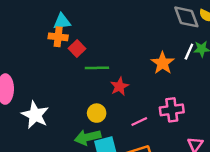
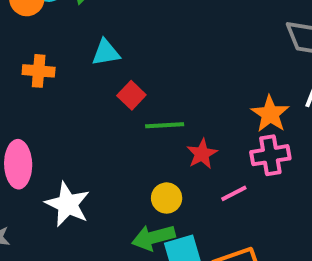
orange cross: (58, 37) -> (39, 71), moved
pink cross: (172, 110) -> (270, 155), moved
pink line: (139, 122) -> (234, 193), moved

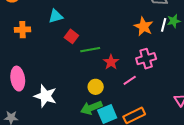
orange star: (270, 114) -> (144, 27), moved

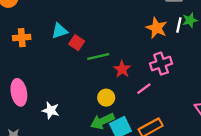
cyan triangle: (56, 16) -> (60, 31), moved
white star: (45, 96) -> (51, 110), size x0.7

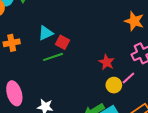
green line: (98, 56) -> (53, 57), moved
yellow circle: (106, 98) -> (114, 85), moved

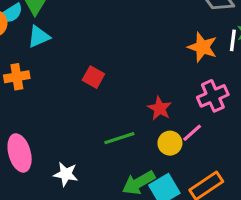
cyan triangle: (46, 33) -> (39, 37), moved
green line: (53, 57) -> (119, 138), moved

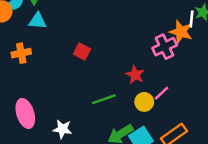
cyan triangle: (39, 37) -> (38, 21), turned 30
orange star: (202, 47) -> (181, 32), moved
pink cross: (213, 96) -> (165, 47), moved

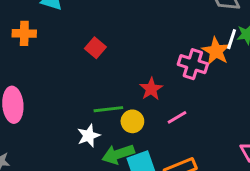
pink cross: (165, 47) -> (193, 64), turned 30
yellow circle: (144, 102) -> (132, 121), moved
white star: (62, 129) -> (89, 136), moved, turned 30

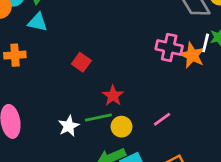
pink cross: (193, 64) -> (169, 47), moved
red star: (151, 89) -> (113, 96), moved
white star: (89, 136) -> (69, 126), moved

